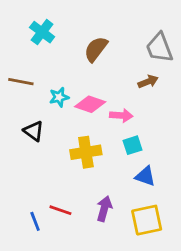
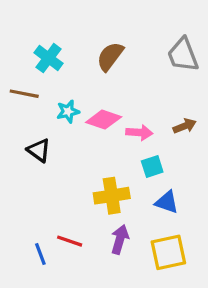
cyan cross: (42, 32) -> (49, 58), moved
brown arrow: (148, 82) -> (185, 126), moved
yellow cross: (86, 152) -> (112, 196), moved

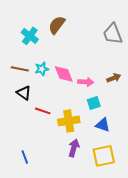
brown semicircle: (110, 56) -> (57, 25), moved
brown line: (24, 94) -> (20, 69), moved
pink diamond: (104, 120) -> (64, 74), turned 50
red line: (70, 241) -> (43, 111), moved

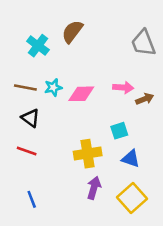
pink diamond: (64, 74) -> (81, 94), turned -70
pink arrow: (86, 82) -> (123, 87), moved
red line: (43, 111) -> (27, 151), moved
yellow square: (104, 156) -> (132, 198), turned -30

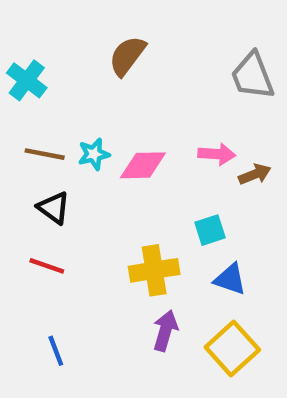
cyan cross: (38, 46) -> (27, 80), moved

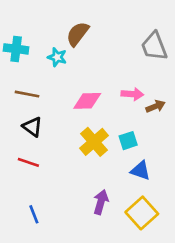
cyan cross: (27, 80) -> (16, 49), turned -30
cyan star: (94, 154) -> (57, 57), moved, turned 30
yellow cross: (154, 270) -> (94, 142), moved, turned -32

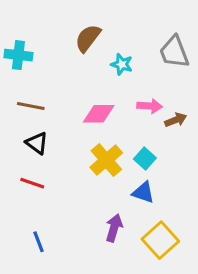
cyan star: (57, 57) -> (122, 64), moved
cyan square: (128, 141) -> (145, 158), turned -30
blue triangle: (140, 171) -> (143, 192), moved

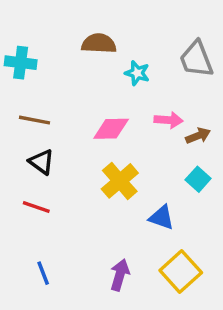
brown semicircle: (88, 38) -> (99, 43), turned 56
cyan square: (145, 158) -> (198, 179), moved
purple arrow: (114, 228) -> (120, 275), moved

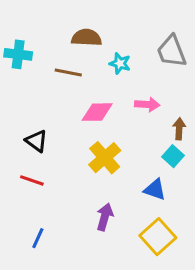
brown line: (35, 120) -> (68, 73), moved
brown arrow: (198, 136) -> (179, 129), moved, turned -65
blue triangle: (162, 217) -> (155, 190), moved
blue line: (43, 273) -> (38, 238), turned 45
purple arrow: (120, 275) -> (105, 217), moved

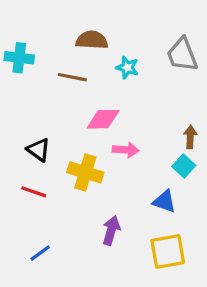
pink arrow: (147, 104) -> (126, 150), moved
yellow cross: (105, 158) -> (85, 172), moved, turned -32
yellow square: (158, 237) -> (168, 251), turned 32
blue line: (38, 238) -> (40, 253), turned 30

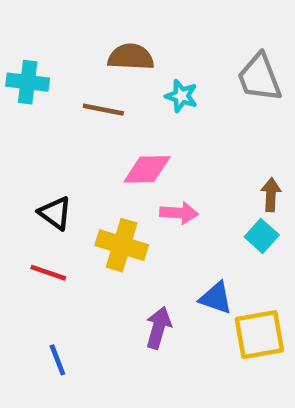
blue triangle: (164, 201) -> (216, 298), moved
yellow square: (168, 251) -> (259, 335), moved
blue line: (40, 253) -> (57, 360), turned -75

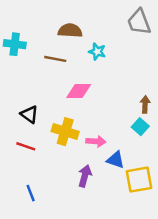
gray trapezoid: (259, 78) -> (139, 22), moved
pink arrow: (179, 213) -> (96, 141), moved

